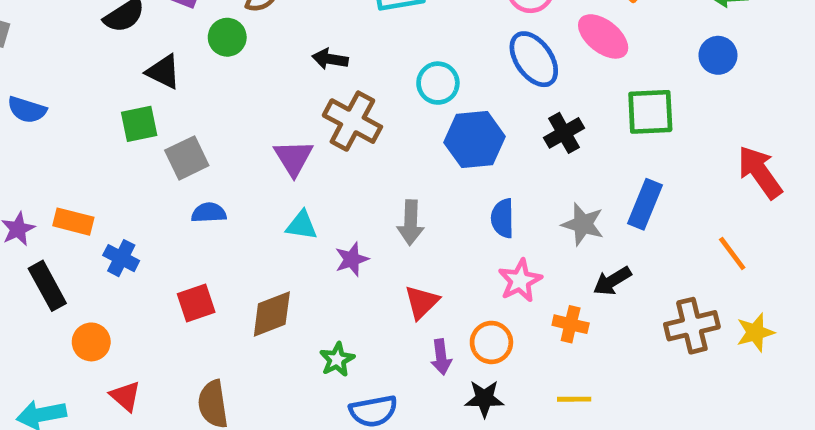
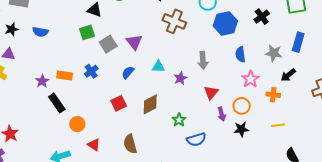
purple triangle: (294, 158) -> (134, 42), moved
blue semicircle: (209, 213) -> (128, 72), moved, turned -40
blue cross: (121, 258) -> (91, 71), moved, turned 32

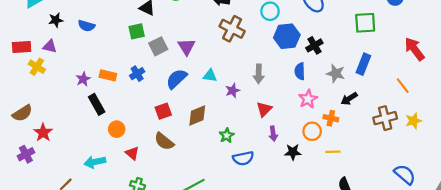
black cross: (262, 17) -> (314, 45), moved
blue semicircle: (128, 72) -> (177, 79), size x1.5
orange circle: (242, 106) -> (312, 131), moved
brown semicircle: (130, 144) -> (164, 141), moved, turned -42

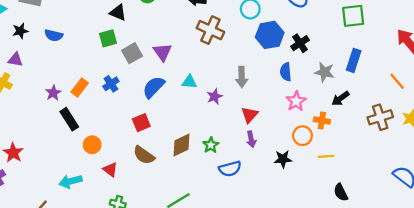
orange rectangle: (108, 75) -> (80, 87), turned -63
brown diamond: (197, 116) -> (181, 145), moved
purple arrow: (273, 134) -> (251, 139), moved

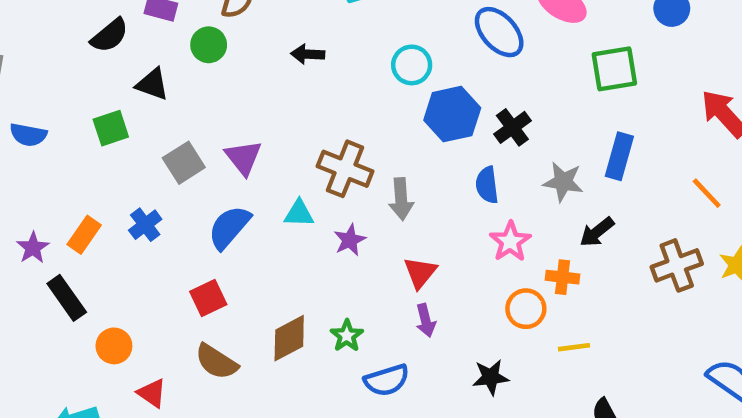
brown cross: (210, 30) -> (345, 169), moved
green square: (108, 38) -> (111, 128), moved
black star: (283, 159) -> (491, 377), moved

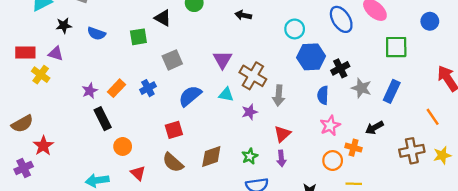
purple triangle: (243, 158) -> (222, 60), moved
gray star: (563, 182) -> (361, 88), moved
green star: (347, 336) -> (250, 156), moved

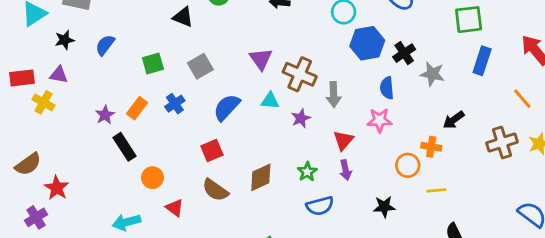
blue semicircle: (96, 33) -> (105, 45), turned 114
green square: (138, 37) -> (153, 63), moved
blue rectangle: (392, 91) -> (482, 61), moved
pink star: (330, 126) -> (379, 120), moved, turned 30

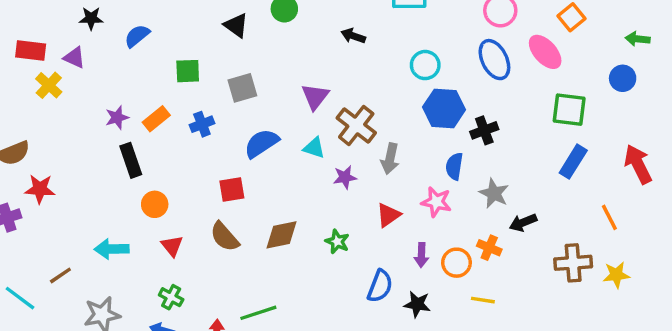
gray star: (432, 74) -> (494, 193), moved
purple arrow: (346, 170) -> (421, 255), moved
green star: (307, 172) -> (337, 242), turned -30
red star: (57, 188) -> (40, 189), turned 30
blue semicircle: (320, 206) -> (380, 286), moved, turned -68

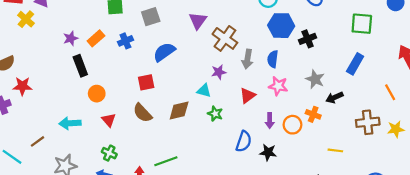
cyan triangle: (314, 148) -> (204, 91), moved
blue rectangle: (573, 162) -> (355, 64), moved
blue semicircle: (454, 166) -> (273, 59), moved
yellow line: (483, 300) -> (335, 150), moved

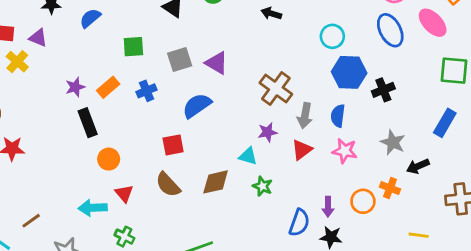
purple triangle: (198, 21) -> (217, 63), moved, turned -36
red triangle: (248, 95) -> (302, 150), moved
purple arrow: (270, 121) -> (328, 207), moved
cyan arrow: (70, 123) -> (93, 208), moved

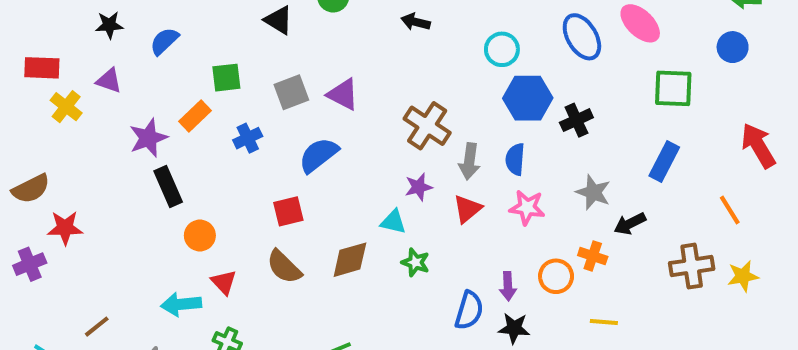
purple triangle: (38, 38) -> (109, 81), moved
purple star: (75, 87) -> (148, 138), size x1.4
orange rectangle: (108, 87) -> (195, 116), moved
yellow line: (419, 235) -> (604, 322), moved

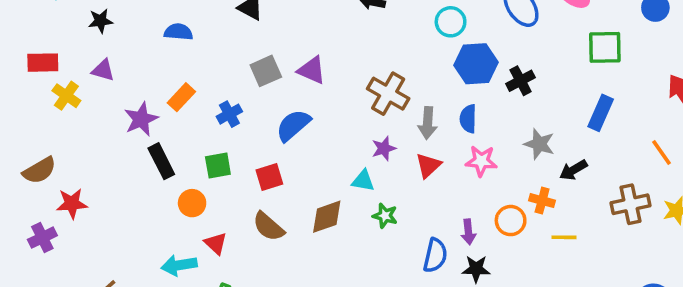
blue semicircle: (164, 41) -> (178, 32), moved, turned 52
green square: (226, 78) -> (218, 166), moved
yellow line: (604, 322) -> (564, 237), moved

